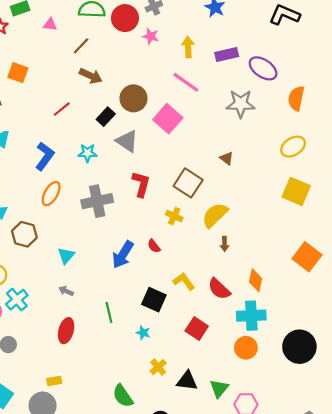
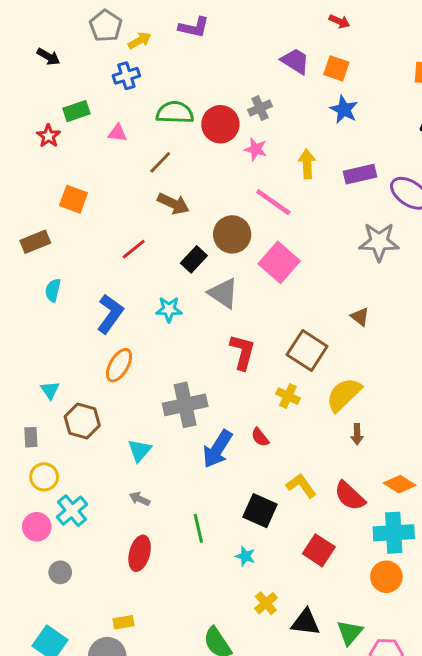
pink line: (186, 82) -> (273, 202), moved
gray cross: (97, 201) -> (185, 405), moved
orange diamond: (256, 280) -> (400, 484), turned -70

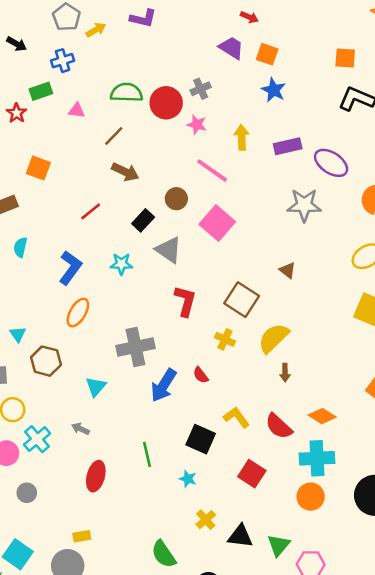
red arrow: (339, 21) -> (249, 17), moved
blue cross: (126, 76) -> (63, 61), moved
brown circle: (232, 234) -> (176, 199), size x0.7
gray arrow: (140, 499) -> (80, 429), moved

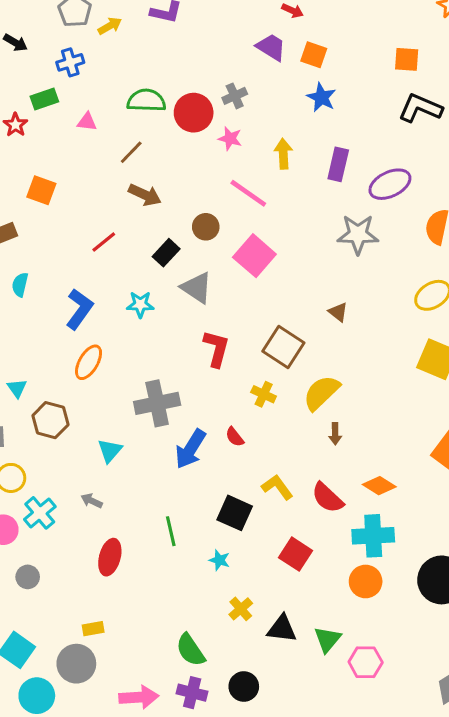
purple rectangle: (288, 146) -> (338, 164), turned -64
purple ellipse: (331, 163) -> (390, 184), turned -60

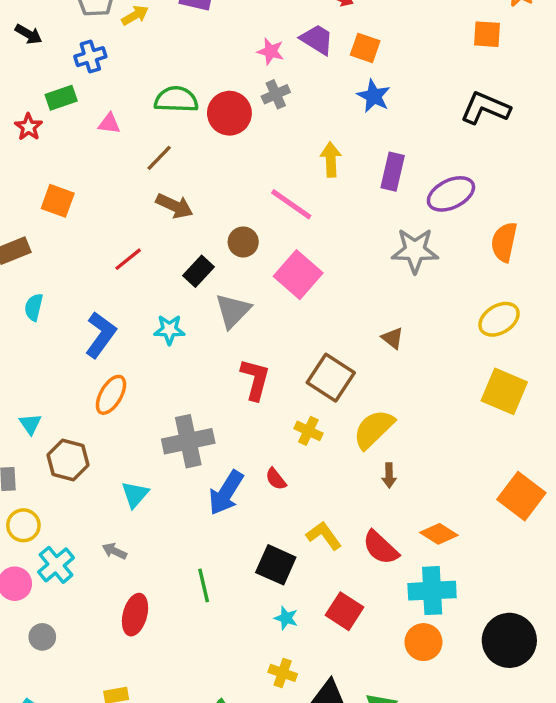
orange square: (407, 59) -> (487, 34), moved
pink star: (230, 139) -> (271, 51), moved
gray triangle: (197, 288) -> (233, 311), turned 40
cyan star: (219, 560) -> (286, 618), moved
yellow cross: (241, 609) -> (283, 673), turned -30

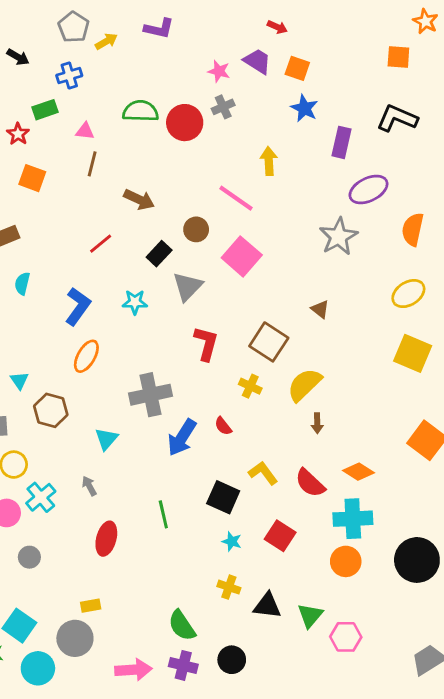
brown line: (159, 158) -> (92, 164), moved, turned -30
purple rectangle: (393, 172) -> (341, 142), moved
orange square: (58, 201) -> (32, 178), moved
gray star: (415, 251) -> (339, 237), turned -30
gray arrow: (114, 551) -> (89, 486), turned 36

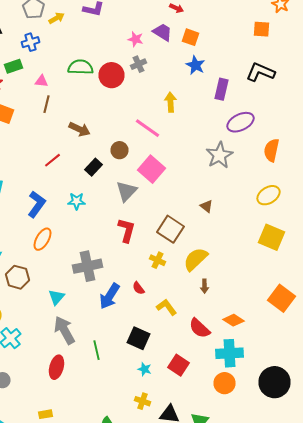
gray triangle: (188, 286) -> (126, 191), moved
yellow L-shape: (263, 473) -> (166, 307), moved
gray arrow: (89, 486) -> (64, 330), moved, size x2.0

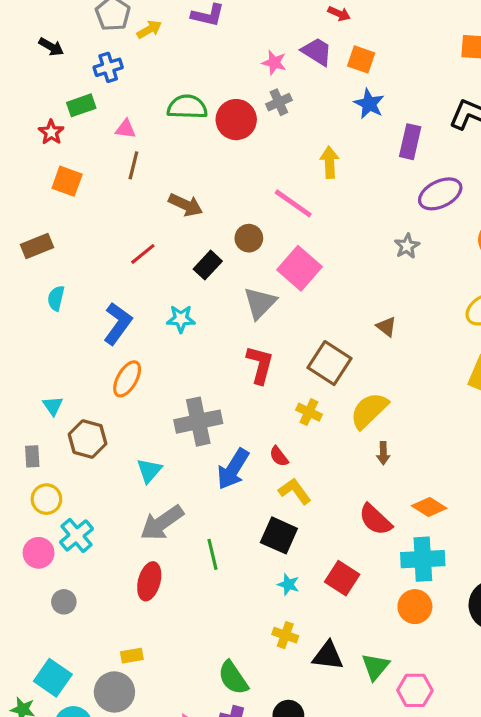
gray star: (220, 155) -> (407, 246), size x0.6
yellow L-shape: (166, 307) -> (295, 491), moved
gray arrow: (64, 330) -> (162, 523), turned -96

